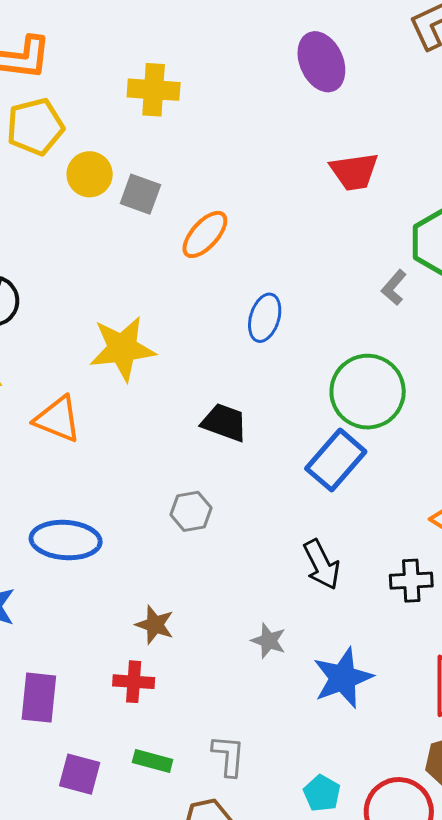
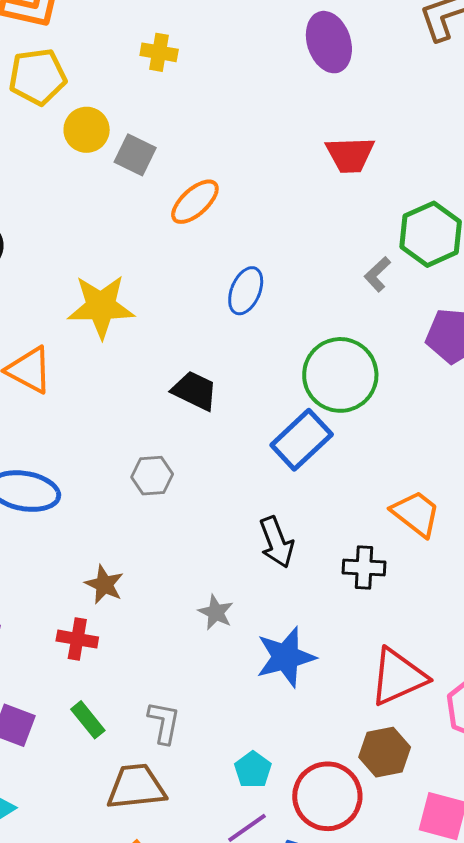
yellow cross: (154, 90) -> (159, 52), size x0.7
green rectangle: (153, 761) -> (88, 720), turned 30

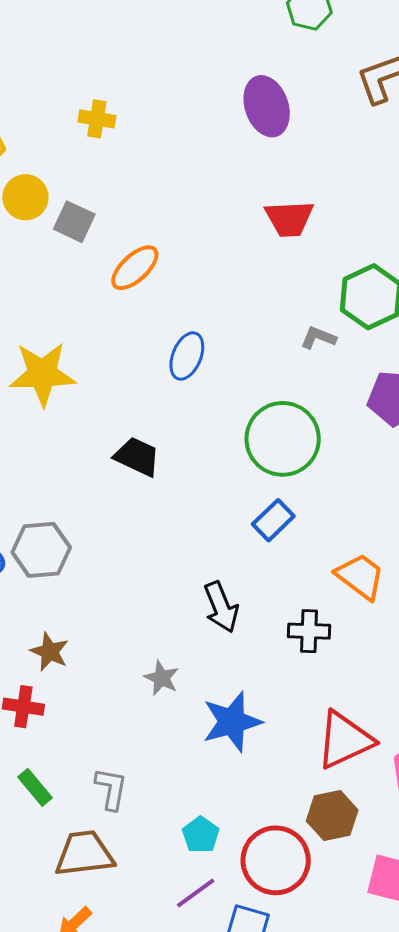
gray L-shape: (377, 274) -> (318, 338), turned 66
blue rectangle: (302, 440) -> (273, 520), moved, size x0.7
gray hexagon: (152, 476) -> (41, 550), moved, size x1.4

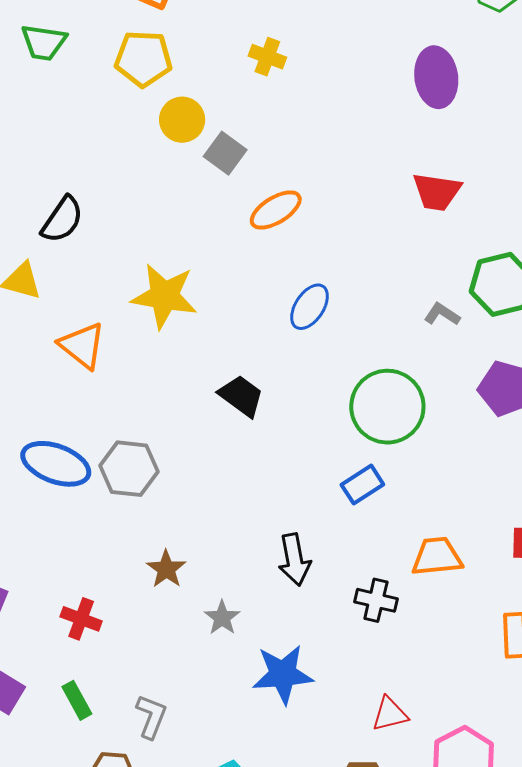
orange trapezoid: (360, 576) -> (437, 557), turned -54
brown star: (50, 652) -> (166, 569), moved
red triangle: (345, 740) -> (390, 714), size x0.6

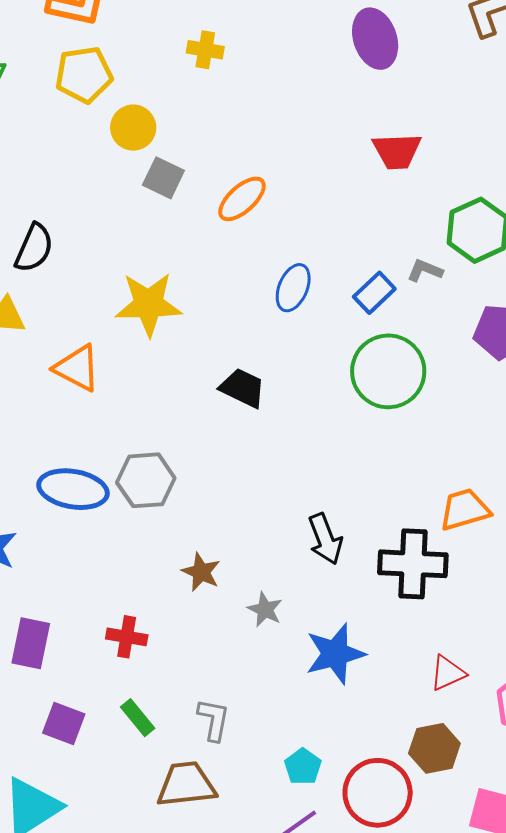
gray square: (225, 153) -> (163, 178), moved
blue rectangle: (362, 485) -> (374, 293), moved
black cross: (376, 600) -> (413, 564), size x1.6

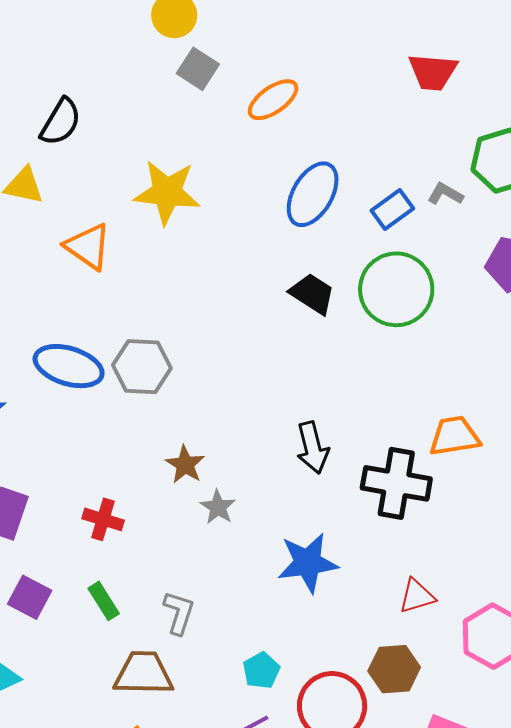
blue ellipse: (293, 288) -> (313, 194), size x1.4
black trapezoid: (243, 388) -> (312, 294), moved
gray star: (265, 609) -> (218, 507), moved

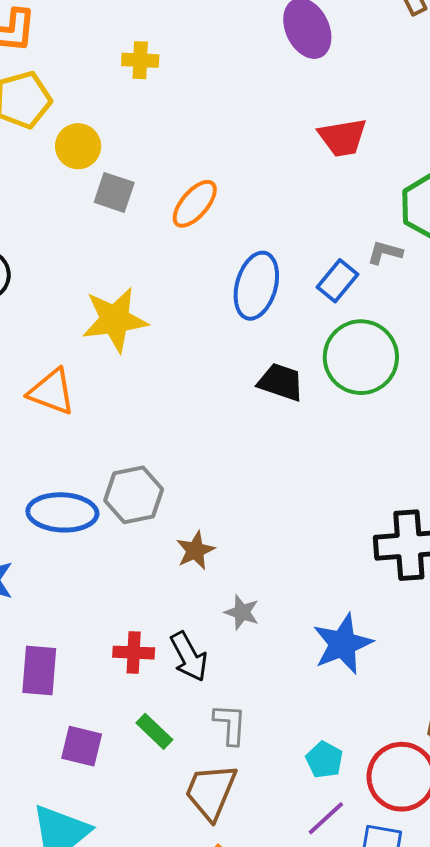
black arrow: (313, 448) -> (189, 657), moved
brown star: (185, 465) -> (195, 550), moved, turned 30
brown trapezoid: (143, 673) -> (211, 792), turned -54

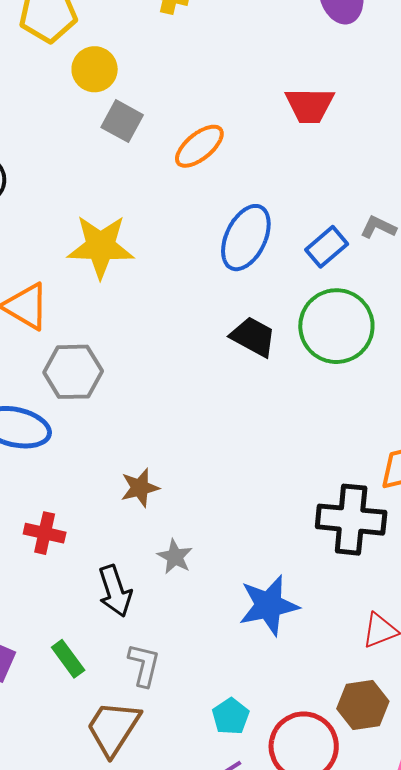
red trapezoid: (343, 137) -> (310, 105), moved
gray hexagon: (134, 495) -> (73, 372), moved
red cross: (134, 653) -> (45, 533), moved

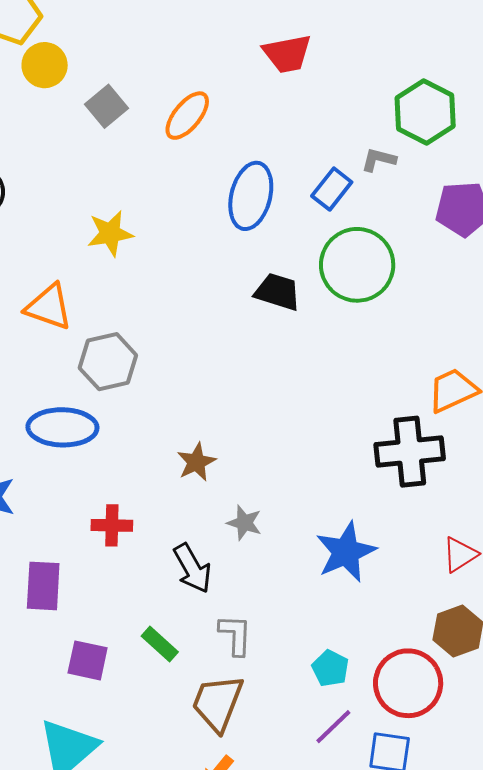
yellow circle: (95, 69) -> (45, 65), moved
gray square: (122, 121) -> (106, 106), turned 33
yellow star: (101, 246) -> (110, 233), size x0.7

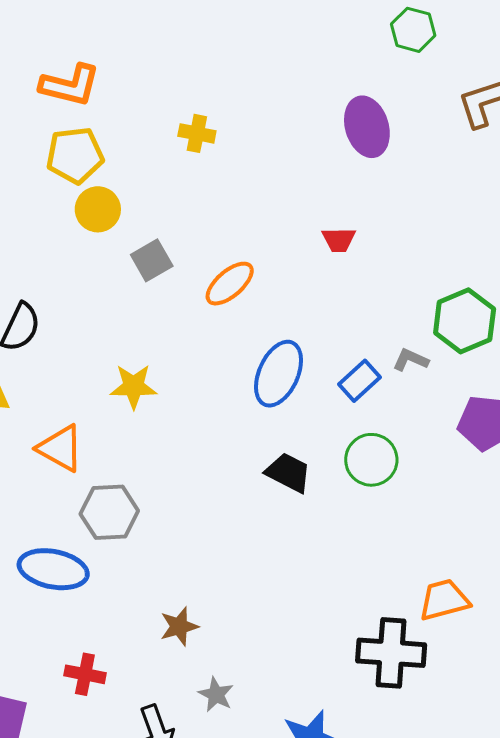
red trapezoid: (287, 54) -> (339, 240), size x0.7
green circle: (357, 265) -> (371, 460), size x0.7

